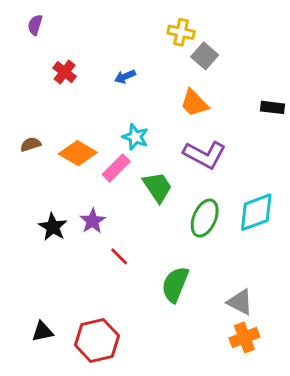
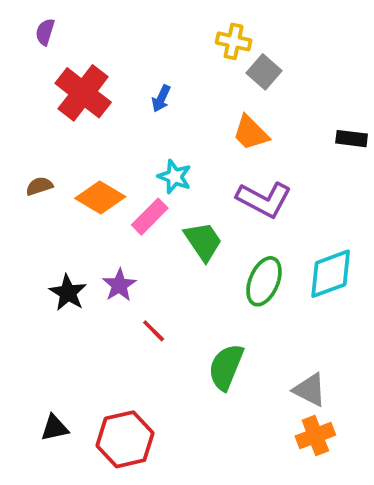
red cross: (65, 72) -> (83, 93), size x1.8
blue arrow: (125, 77) -> (161, 99), turned -42

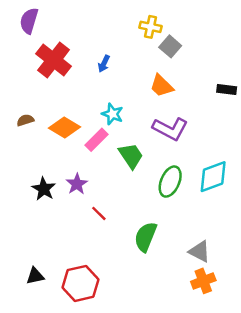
purple semicircle: (45, 32) -> (29, 21), size x1.5

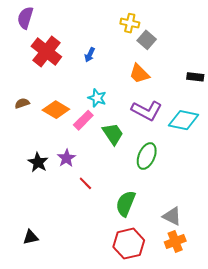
cyan diamond: (213, 177) -> (184, 120), moved, turned 32
red hexagon: (81, 283) -> (129, 244), moved

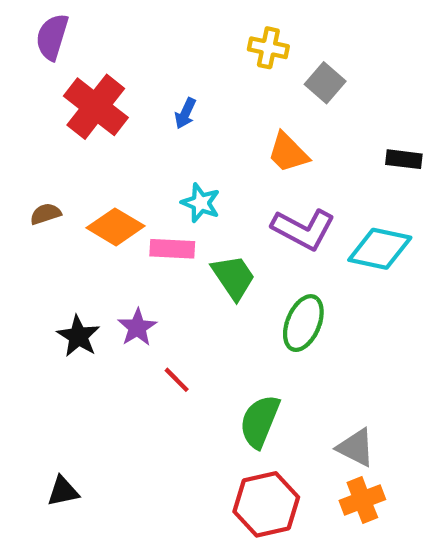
gray square: (147, 40) -> (325, 83), moved
pink rectangle: (83, 120) -> (172, 249), turned 48

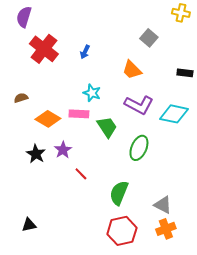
yellow cross: (268, 48) -> (181, 13), moved
orange diamond: (115, 227) -> (48, 119), moved

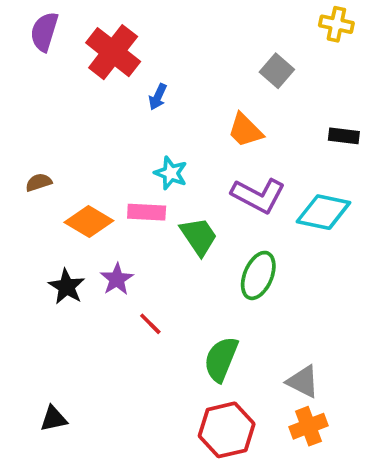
red cross: (44, 49) -> (113, 52), moved

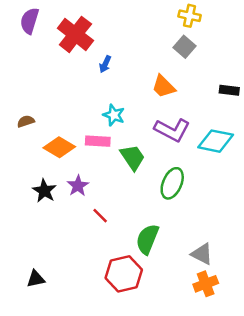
yellow cross: (336, 24) -> (190, 16), moved
red hexagon: (227, 430) -> (124, 274), moved

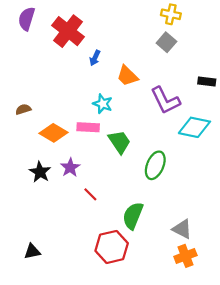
orange trapezoid: (163, 87) -> (127, 76), moved
purple L-shape: (172, 130) -> (165, 100), moved, turned 36

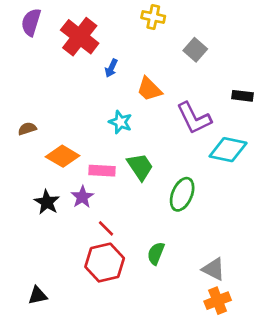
yellow cross: (171, 14) -> (153, 17), moved
pink rectangle: (88, 127) -> (102, 171), moved
green semicircle: (133, 216) -> (156, 253), size x0.7
red hexagon: (112, 247) -> (105, 263), moved

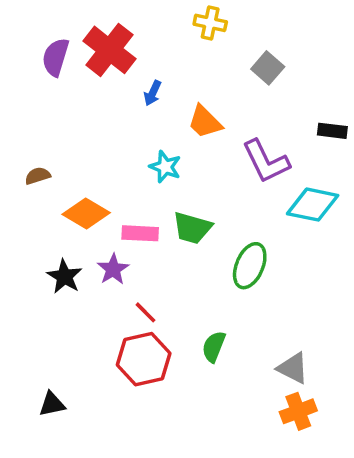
purple semicircle: (31, 22) -> (56, 57), moved
green trapezoid: (140, 167) -> (192, 228), turned 140

